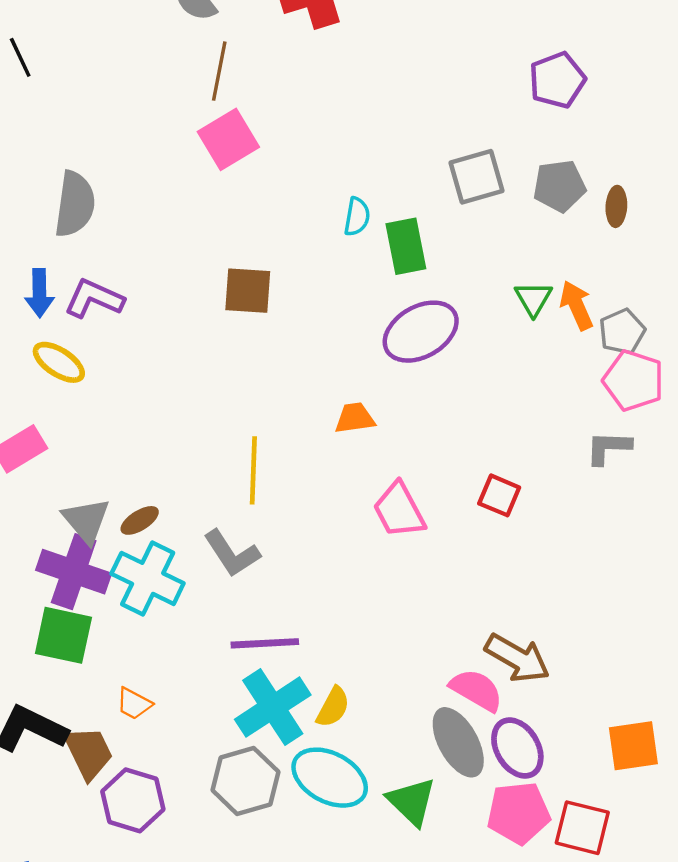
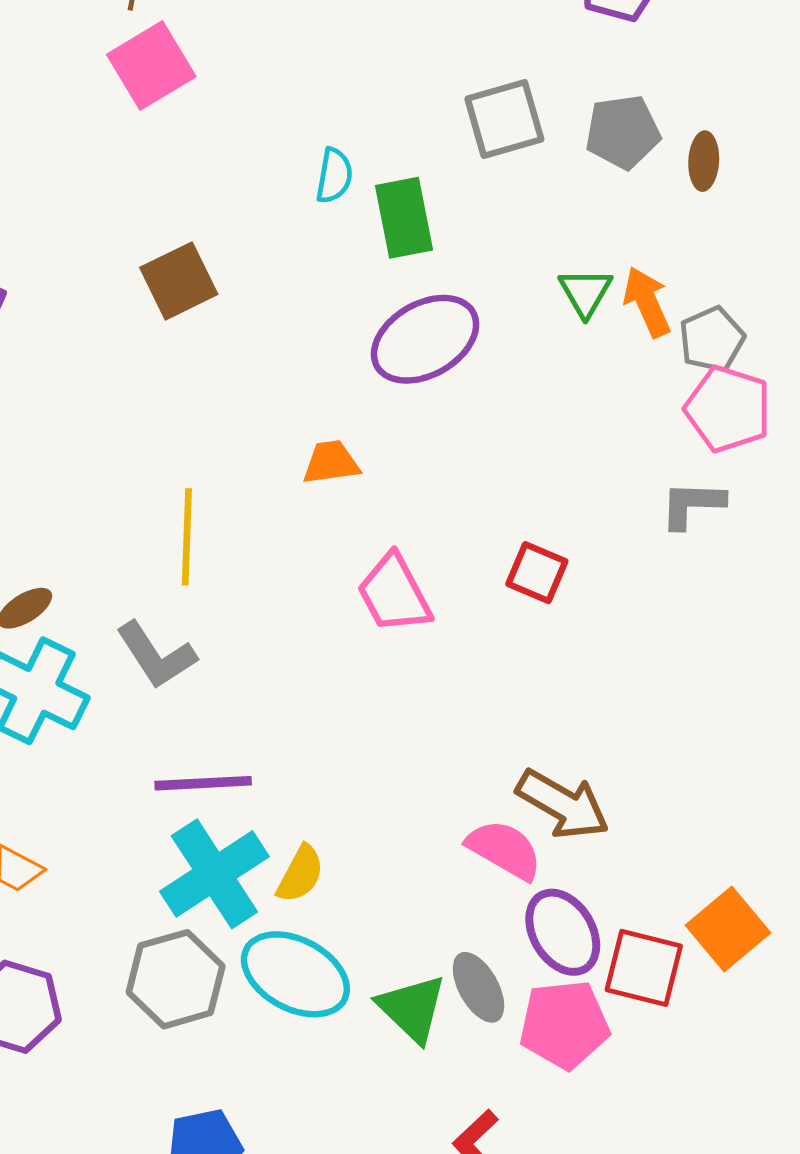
brown square: (248, 291) -> (179, 281), turned -30
gray ellipse: (458, 742) -> (478, 987), moved, size x0.7
orange square: (633, 746) -> (728, 929), turned -32
red square: (582, 828) -> (644, 968), moved

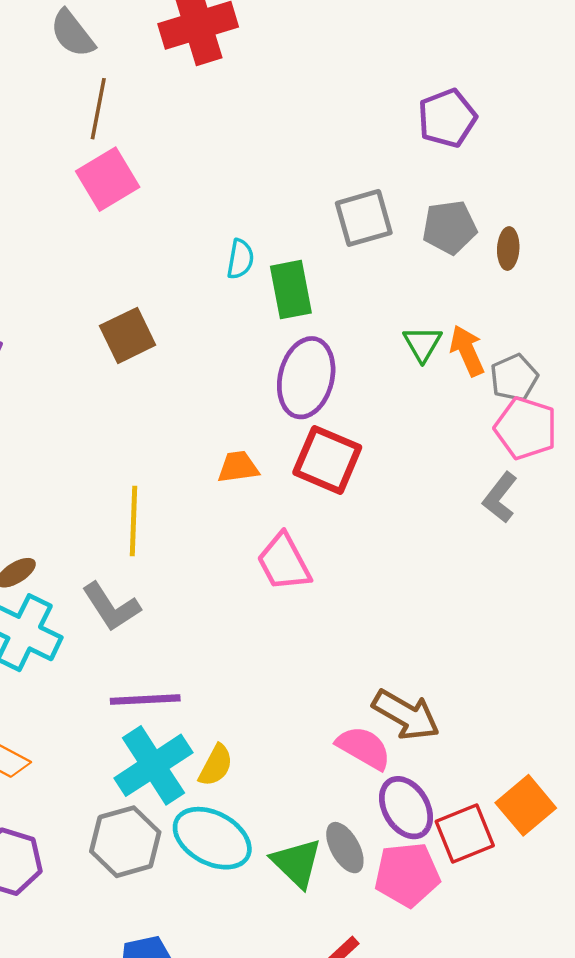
purple ellipse: (425, 339) -> (306, 378), turned -46
gray L-shape: (692, 505) -> (500, 498), turned -54
red square: (537, 573) -> (327, 460), moved, size x1.5
red square: (644, 968) -> (465, 834), turned -36

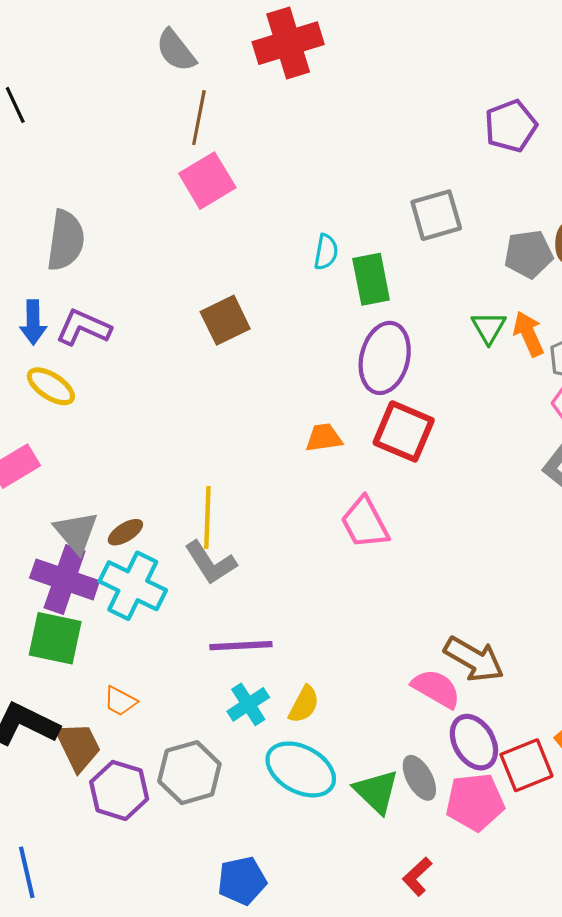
gray pentagon: (449, 227) -> (529, 254), moved
yellow line: (133, 521) -> (207, 518), moved
cyan cross: (153, 765) -> (248, 704), size x0.6
gray hexagon: (125, 842) -> (189, 773), moved

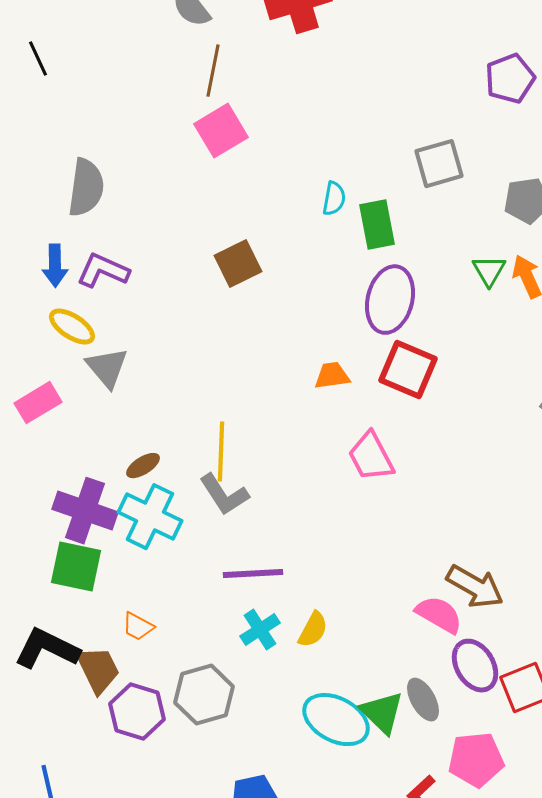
gray triangle: (76, 532) -> (107, 368), moved
cyan ellipse: (301, 769) -> (336, 720), moved
pink pentagon: (475, 802) -> (476, 760), moved

